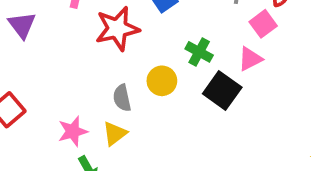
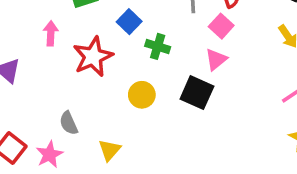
green cross: (199, 52) -> (158, 46), moved
gray semicircle: (122, 98) -> (69, 123), moved
pink star: (73, 131) -> (49, 154), moved

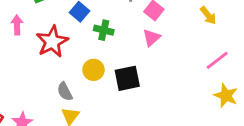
black square: (197, 93) -> (127, 78), moved, turned -32
gray semicircle: (69, 123) -> (65, 92), moved

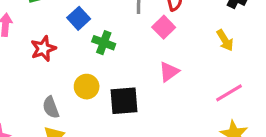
pink triangle: (151, 38) -> (169, 72), moved
red star: (52, 42) -> (43, 49), size x0.7

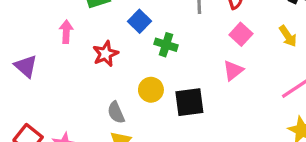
pink square: (164, 27) -> (241, 34), moved

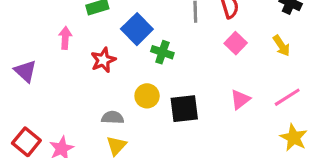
blue square: (140, 21) -> (137, 29), size x1.4
pink triangle: (233, 71) -> (240, 99), moved
gray semicircle: (116, 112) -> (113, 118), turned 115

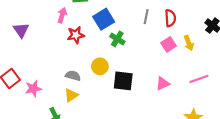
pink arrow: (65, 38) -> (62, 15), moved
yellow arrow: (281, 46) -> (189, 43), moved
pink line: (287, 97) -> (199, 79), moved

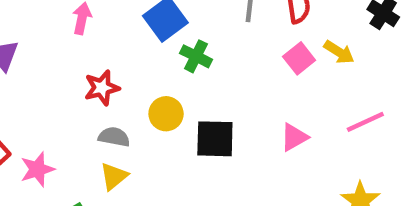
red star: (76, 35) -> (102, 88), moved
yellow arrow: (189, 43) -> (339, 52), turned -32

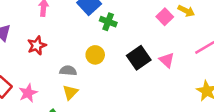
red star: (102, 88) -> (37, 45), moved
pink triangle: (294, 137) -> (167, 60), turned -42
black square: (215, 139) -> (139, 58), moved, turned -30

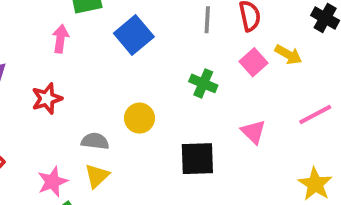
green cross: (108, 22) -> (203, 83), moved
black square: (139, 58) -> (197, 159), moved, turned 30
pink star: (28, 93) -> (52, 182), moved

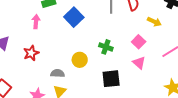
pink square: (254, 62) -> (139, 42), moved
green cross: (203, 83) -> (106, 47), moved

